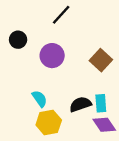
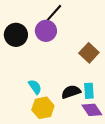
black circle: (18, 40) -> (16, 35), size x1.5
purple circle: (52, 56) -> (46, 31), moved

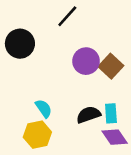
purple circle: (46, 31) -> (86, 61), moved
yellow hexagon: (43, 108) -> (37, 135), moved

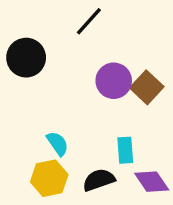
cyan rectangle: (111, 113) -> (125, 150), moved
black semicircle: (88, 115) -> (99, 180), moved

